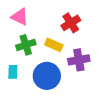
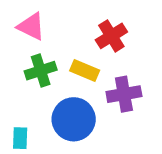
cyan rectangle: (13, 72) -> (20, 138), moved

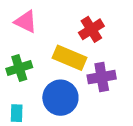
green cross: (41, 71) -> (19, 68), moved
yellow rectangle: (85, 71) -> (69, 58), size x1.4

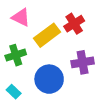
yellow rectangle: (69, 58) -> (47, 35), moved, turned -60
cyan rectangle: (17, 113) -> (14, 92), turned -48

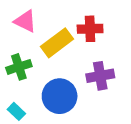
red cross: (74, 24) -> (90, 29), turned 30

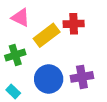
purple cross: (100, 76) -> (82, 77), moved

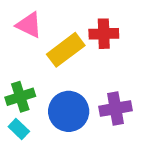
green cross: (15, 55) -> (20, 97), moved

